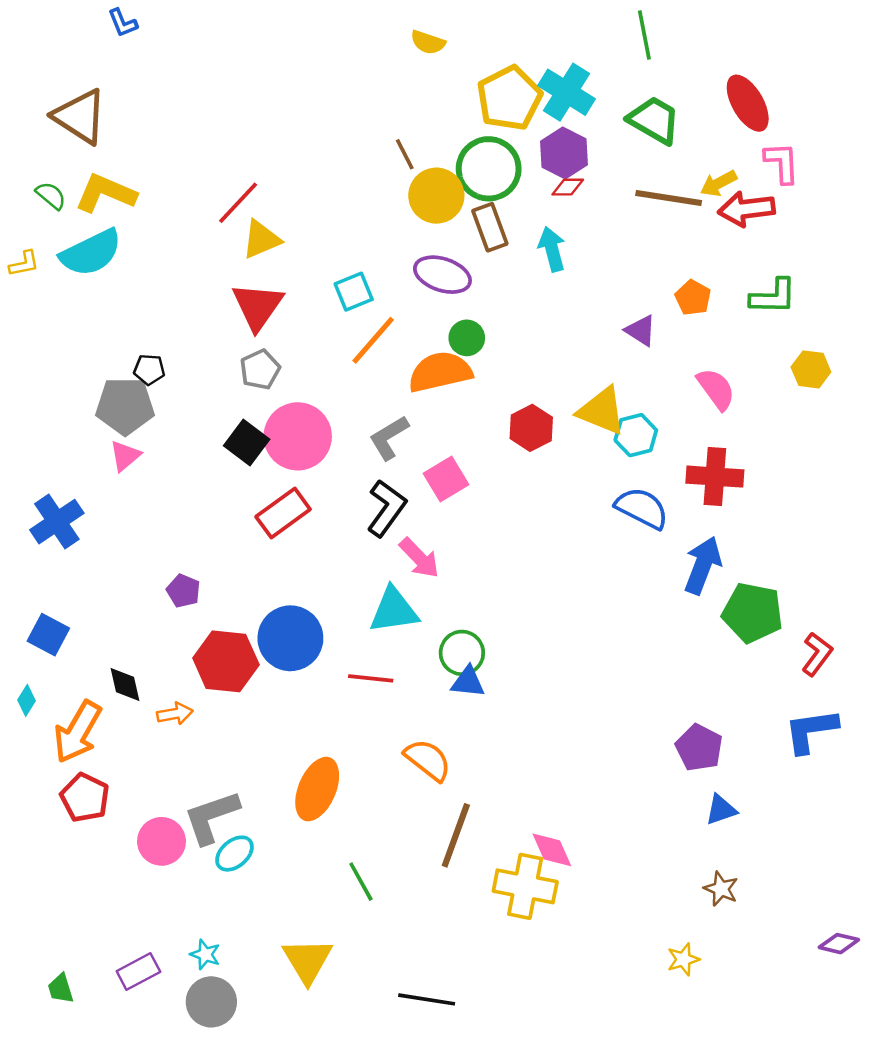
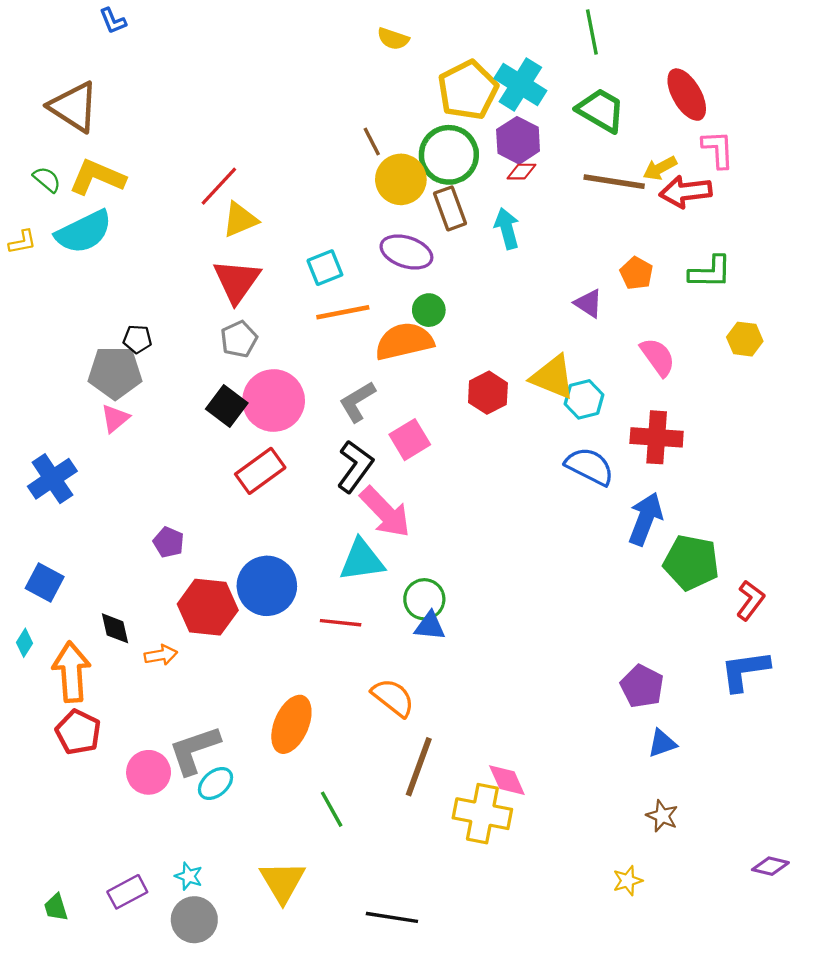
orange line: (373, 340) -> (343, 312), turned 38
pink arrow: (419, 558) -> (385, 512), size x1.4
orange arrow: (78, 732) -> (71, 672), turned 146

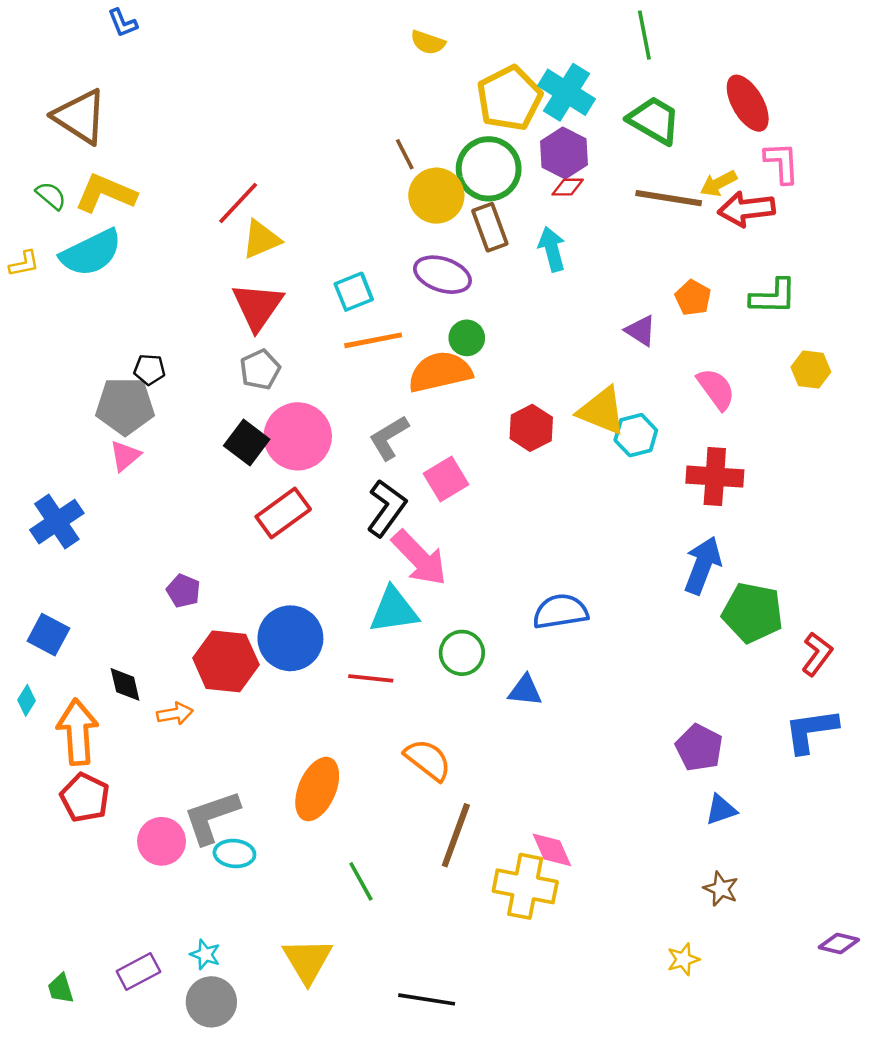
blue semicircle: (590, 466) -> (560, 612), moved, turned -36
blue triangle: (430, 626) -> (525, 691), moved
cyan ellipse: (216, 783) -> (234, 854), turned 45

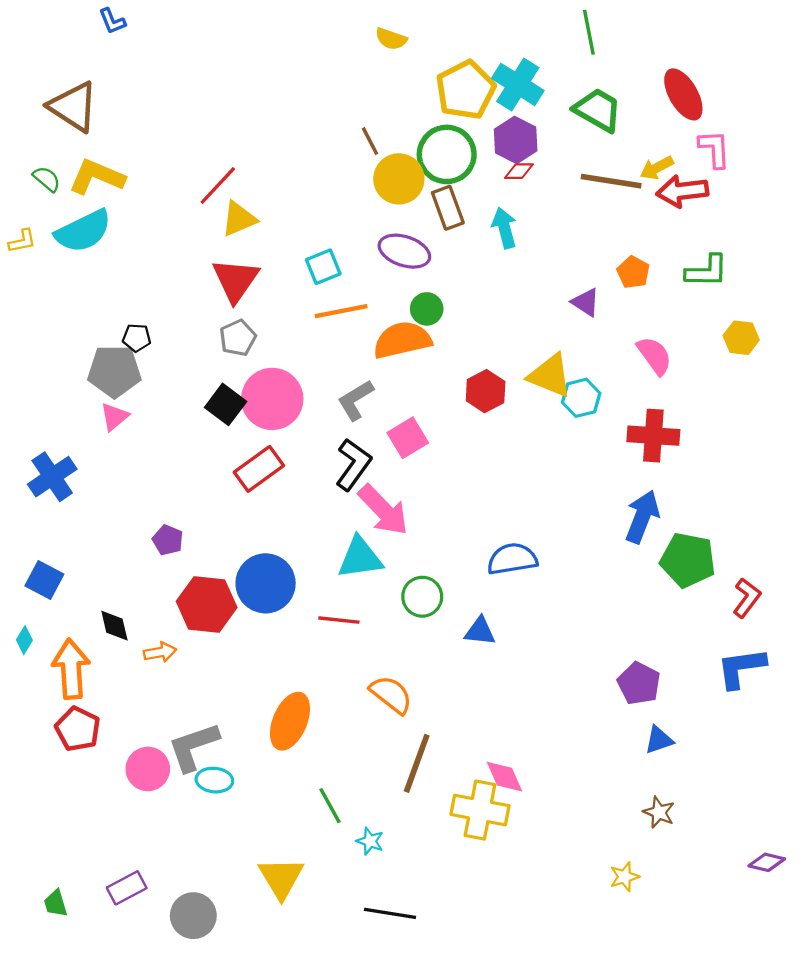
cyan star: (205, 954) -> (370, 841), moved

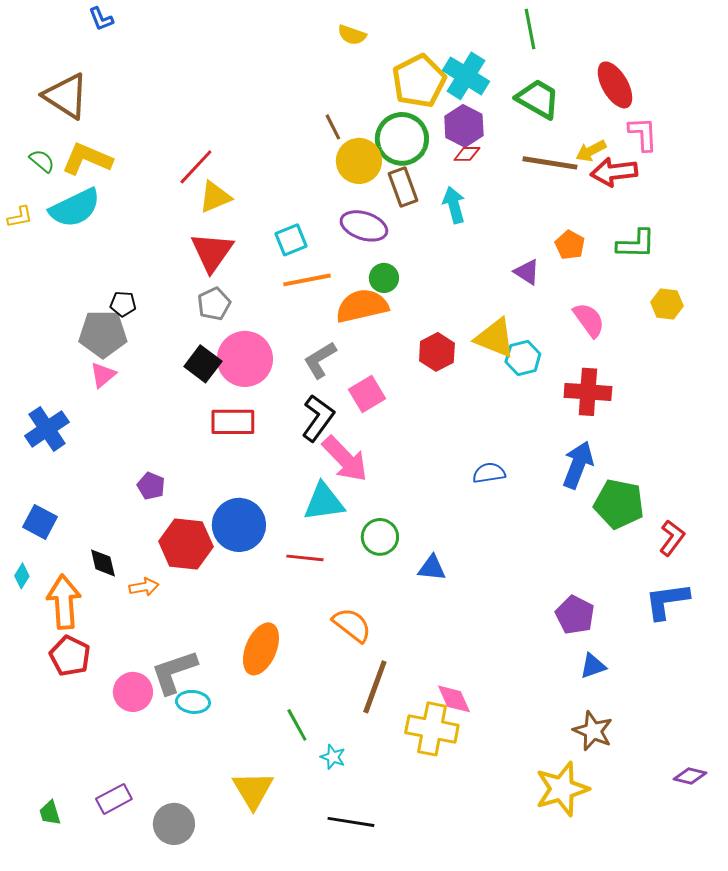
red rectangle: (259, 469) -> (233, 422), turned 36
blue semicircle: (512, 559) -> (489, 473), moved, size x0.7
brown star: (659, 812) -> (593, 731), size x1.4
yellow star: (624, 877) -> (562, 789), size x2.0

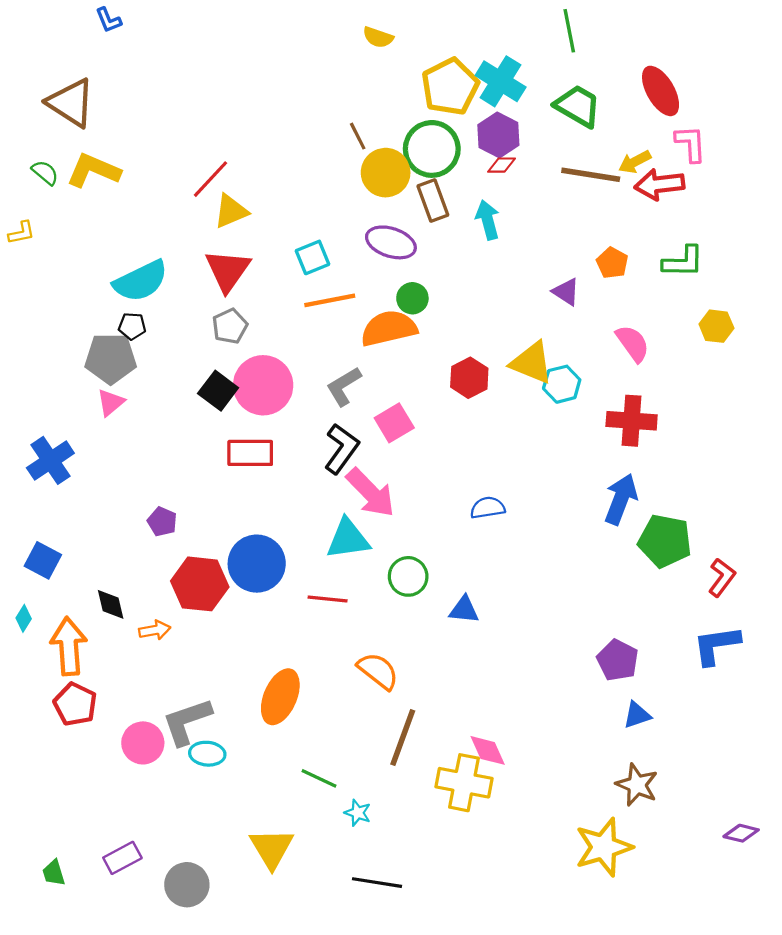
cyan semicircle: (75, 208) -> (141, 281), moved
blue semicircle: (489, 473) -> (488, 508), moved
green line: (297, 725) -> (319, 778), turned -36

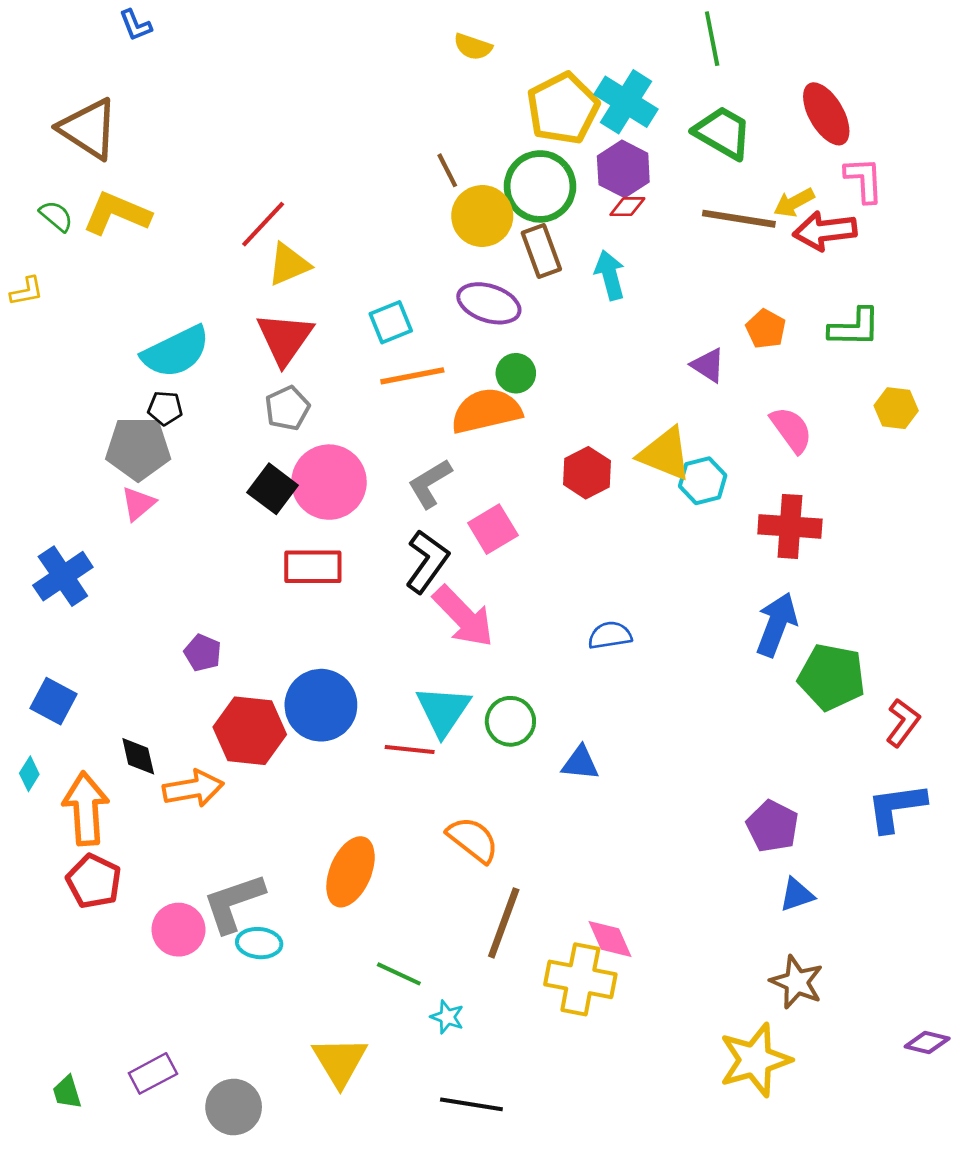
cyan triangle: (348, 539) -> (443, 711), moved, turned -48
orange arrow: (155, 630) -> (193, 789), size x1.5

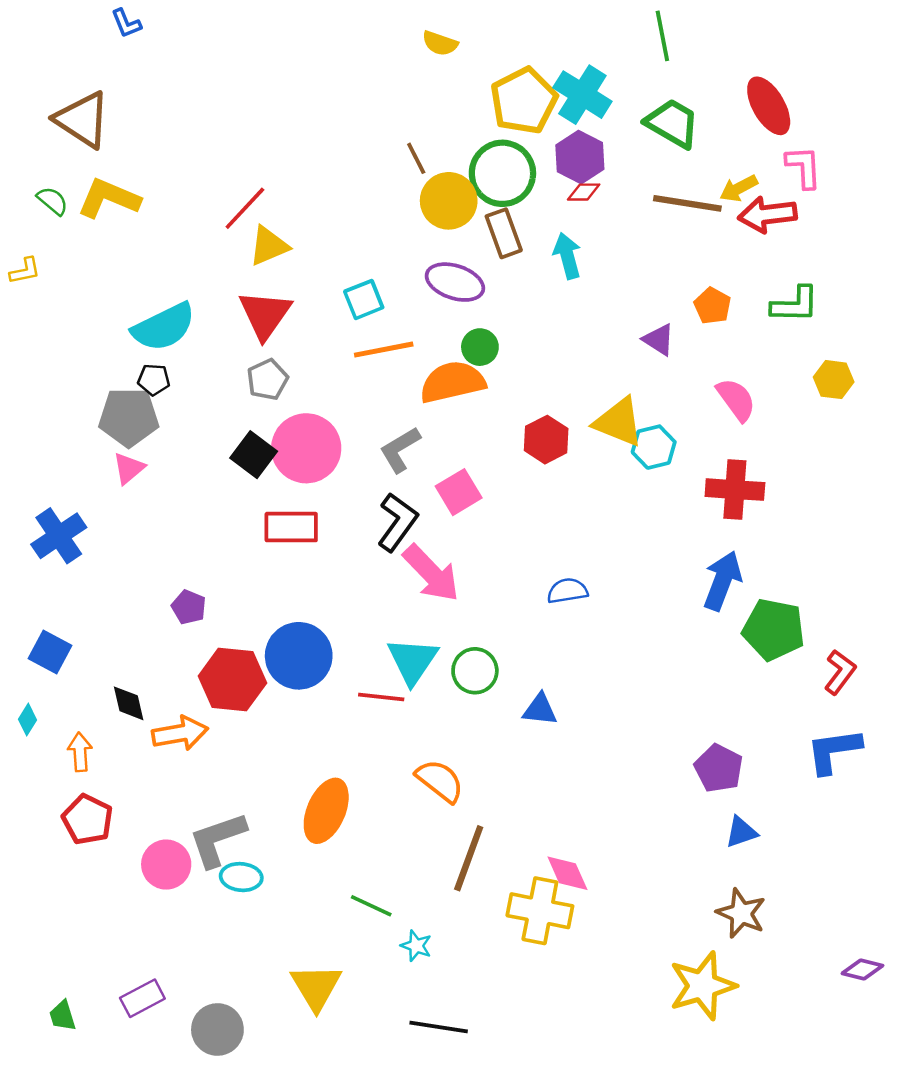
orange arrow: (86, 809) -> (80, 752), size x0.6

